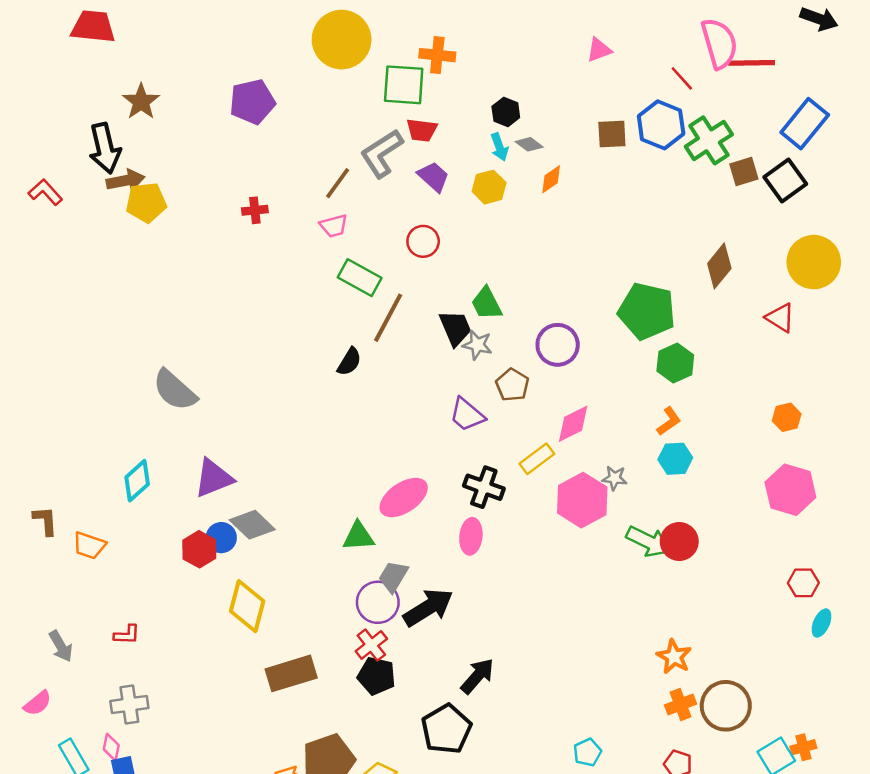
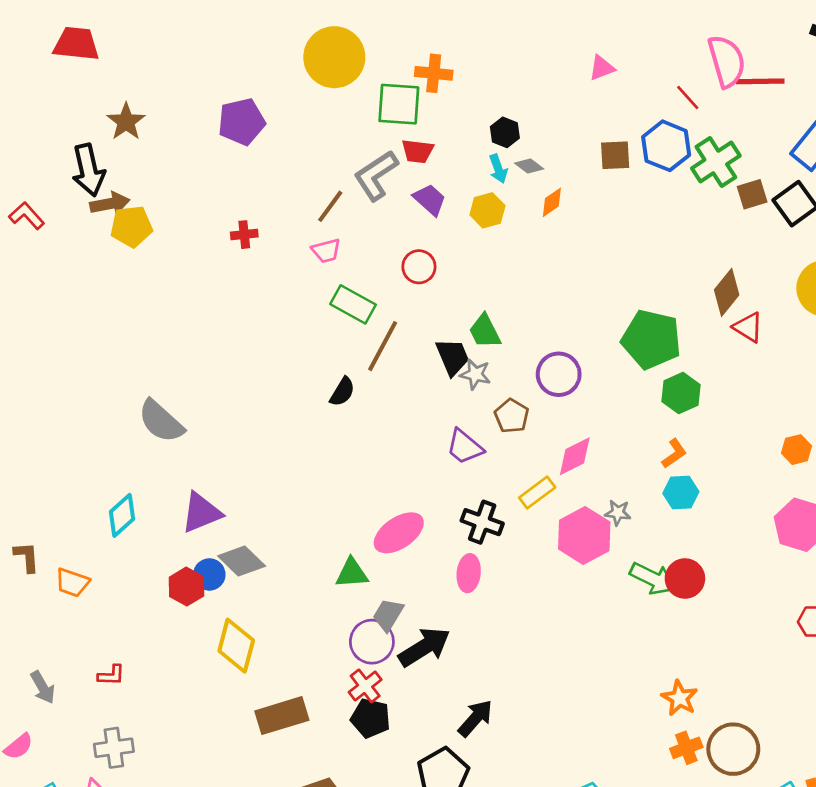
red triangle: (780, 318) -> (748, 327), moved

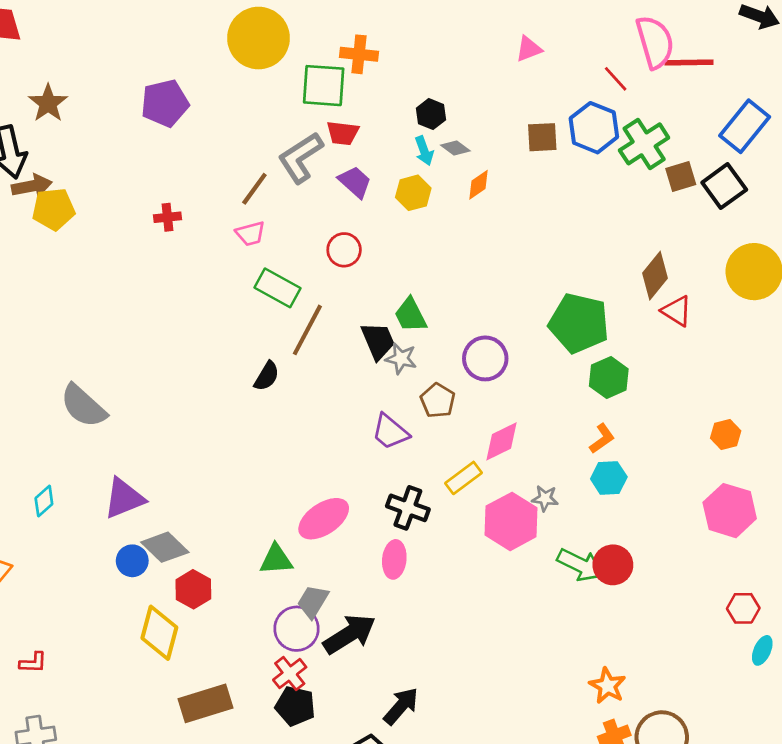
cyan diamond: (122, 515) -> (44, 501), size x0.7
red hexagon: (186, 587) -> (193, 589), moved

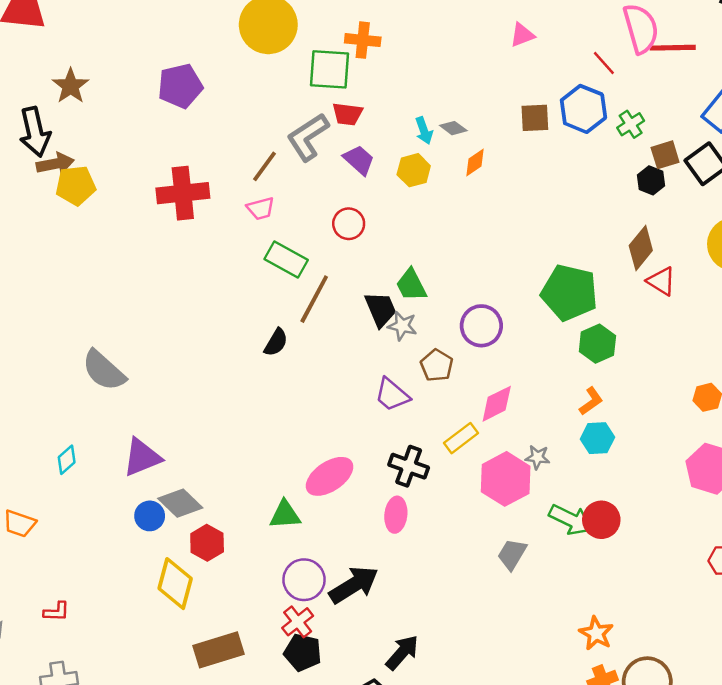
black hexagon: (431, 114) -> (651, 180), moved
green cross: (644, 144) -> (631, 124), size x0.6
red cross: (168, 217) -> (183, 193), size x2.0
gray trapezoid: (313, 602) -> (512, 554), moved

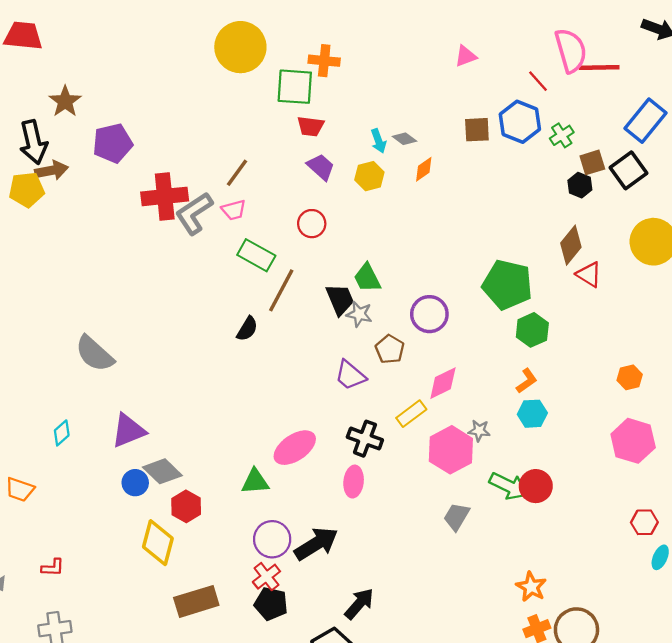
purple pentagon: (180, 86) -> (113, 143), moved
gray L-shape: (308, 137) -> (194, 213), moved
yellow pentagon: (76, 185) -> (27, 190), moved

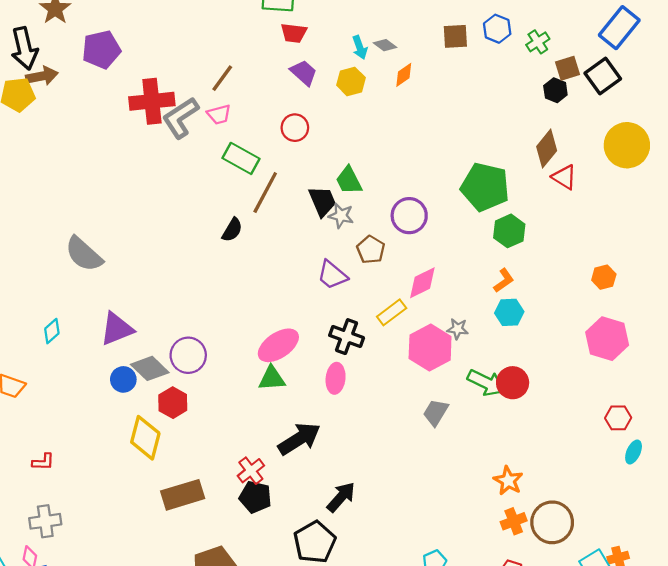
blue hexagon: (520, 122) -> (497, 29), size x0.7
green triangle: (255, 482) -> (272, 378), moved
purple circle: (272, 539) -> (188, 355), moved

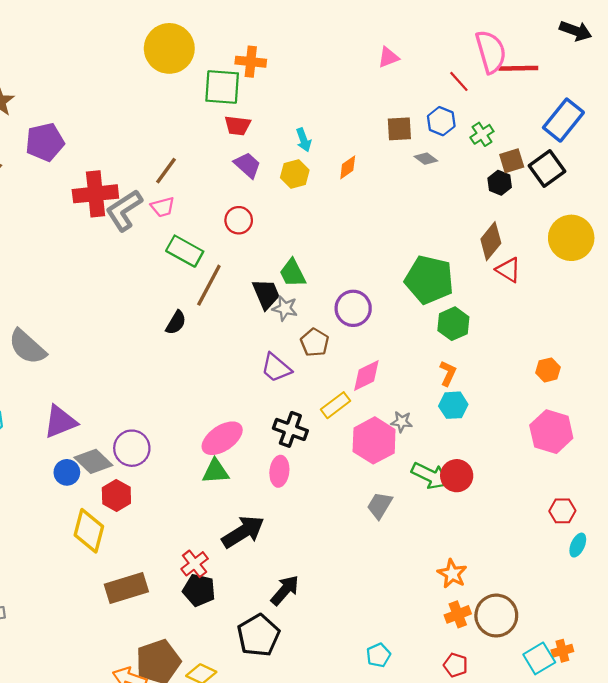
gray diamond: (385, 45) -> (426, 159), moved
orange L-shape: (504, 280) -> (448, 373), turned -30

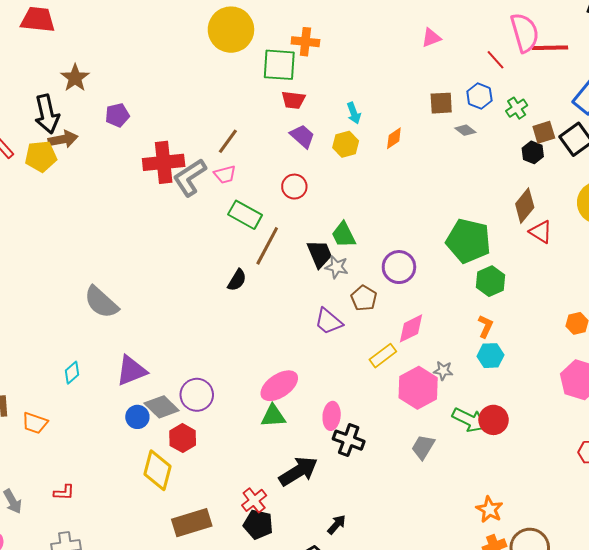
purple pentagon: (45, 142) -> (117, 115), size x0.7
black cross: (290, 429) -> (349, 440), moved
black arrow: (285, 590) -> (337, 525), size x0.7

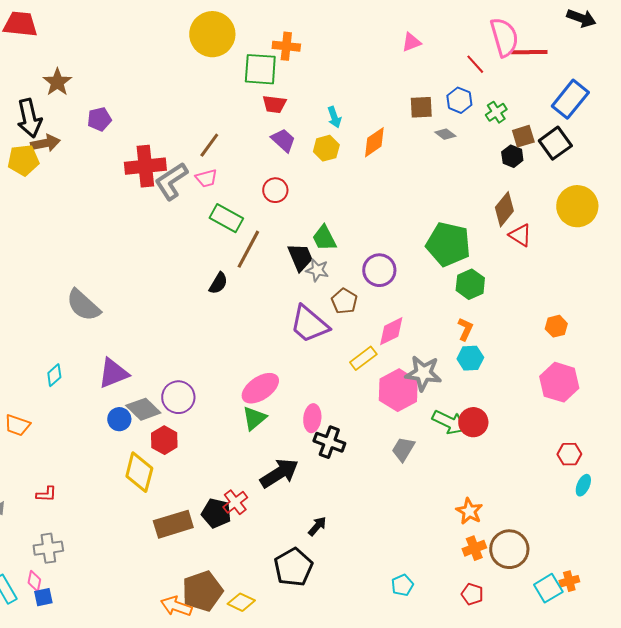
orange diamond: (394, 138) -> (374, 142), size x1.4
purple trapezoid: (329, 321) -> (309, 324), size x1.4
gray star: (443, 371) -> (423, 373), size x1.8
green triangle: (273, 416) -> (254, 418), turned -36
black pentagon: (258, 525) -> (216, 513), moved

